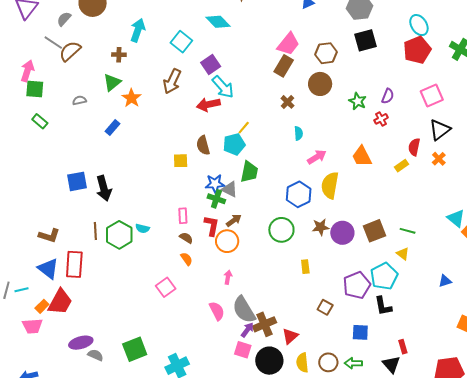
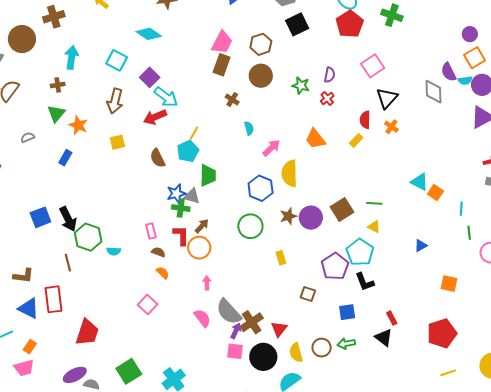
yellow square: (181, 161) -> (117, 142), moved
green hexagon: (119, 235) -> (88, 237), moved
red trapezoid: (60, 302) -> (87, 332), moved

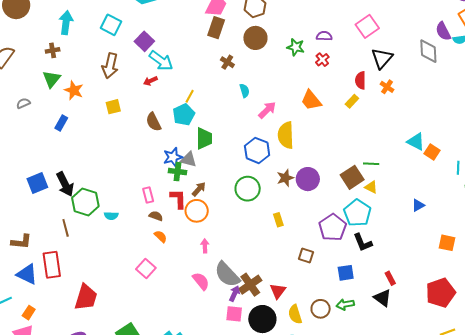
purple semicircle: (330, 75) -> (324, 36), turned -98
red arrow: (155, 117) -> (150, 81), size x0.6
brown square: (342, 210) -> (352, 177), moved

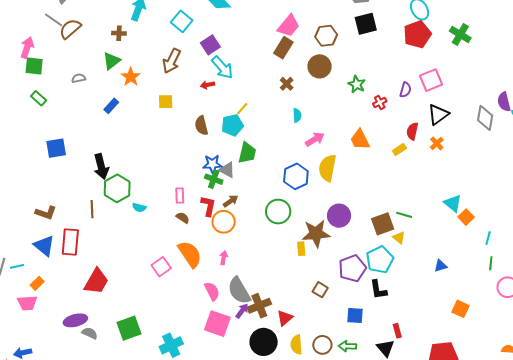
purple semicircle: (324, 36) -> (405, 90), moved, turned 91
brown star: (285, 178) -> (316, 233), moved, size x1.6
blue square: (37, 183) -> (56, 148), moved
orange semicircle: (161, 236) -> (190, 254), moved, size x2.0
pink square: (234, 314) -> (217, 324), moved, size x1.5

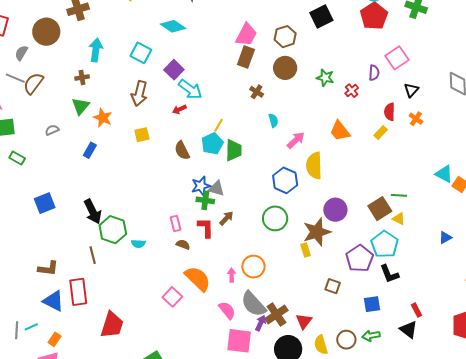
black triangle: (438, 114) -> (411, 90), size x0.7
green trapezoid: (247, 153) -> (234, 150), moved
orange circle: (224, 222) -> (253, 267), moved

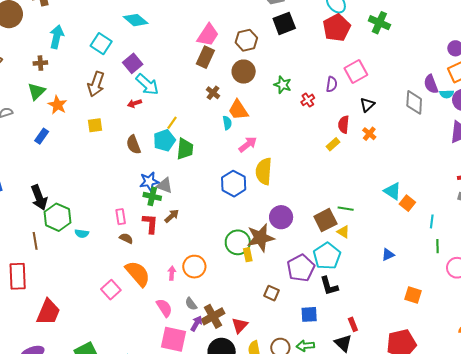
orange trapezoid: (340, 131) -> (238, 110), moved
green circle: (275, 218) -> (238, 242), moved
gray semicircle: (253, 304) -> (191, 304), size x0.5

